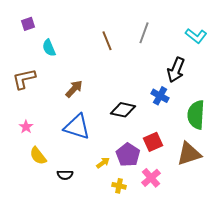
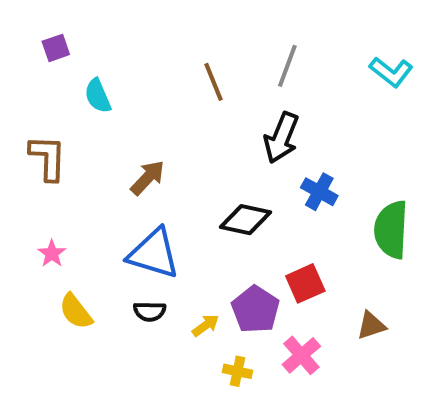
black arrow: (176, 70) -> (281, 138), moved
brown L-shape: (24, 79) -> (48, 158), turned 105
brown triangle: (189, 154) -> (371, 325), moved, size x0.6
black semicircle: (65, 175) -> (150, 311), moved

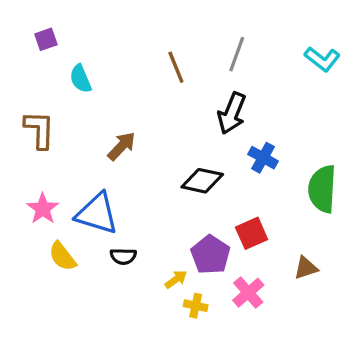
pink star: (52, 254) -> (43, 209), size x1.4
blue triangle: (154, 254) -> (97, 214), moved
yellow arrow: (206, 325) -> (176, 279), moved

